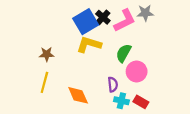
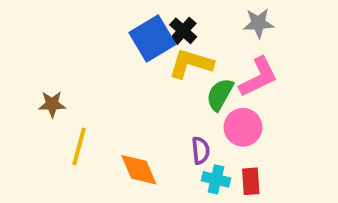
pink L-shape: (125, 21) -> (258, 77), moved
yellow L-shape: (89, 44) -> (191, 64), moved
brown star: (47, 54) -> (52, 104), moved
red rectangle: (141, 102) -> (251, 181), turned 56

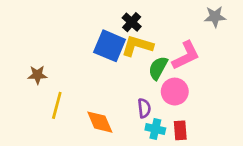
gray star: (258, 23) -> (215, 17), moved
blue square: (152, 39) -> (110, 46), moved, turned -36

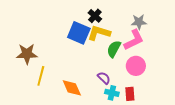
gray star: (215, 17) -> (139, 22), moved
brown star: (37, 75) -> (27, 54), size x1.5
pink circle: (175, 92) -> (136, 66), moved
purple semicircle: (144, 108) -> (104, 78), turned -40

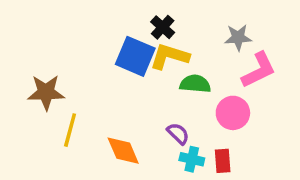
pink L-shape: (134, 40) -> (259, 70), moved
green semicircle: (114, 49) -> (195, 84), turned 66

